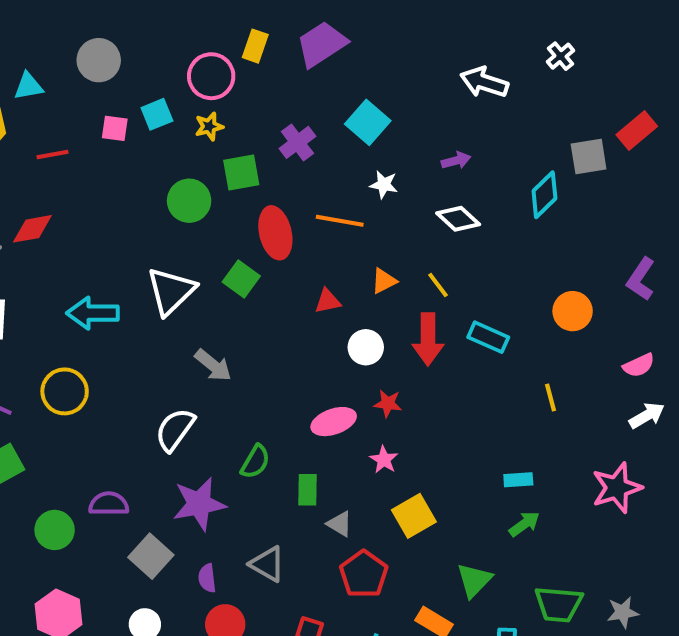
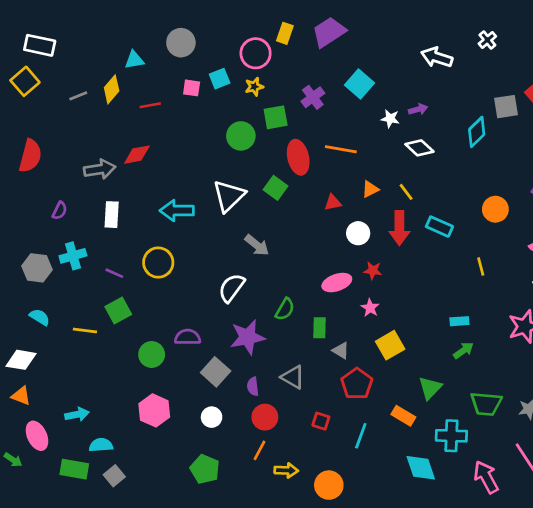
white star: (384, 185) -> (390, 119), moved

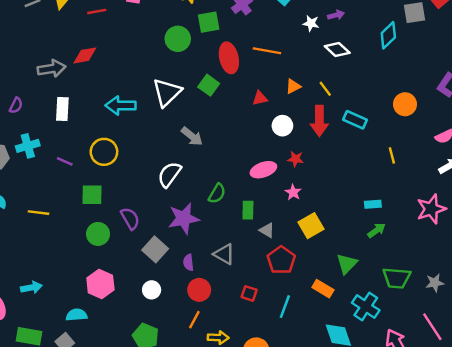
green square: (118, 311) -> (92, 195), moved, turned 30
purple semicircle: (188, 337) -> (130, 218), turned 60
cyan cross: (451, 436) -> (366, 307), turned 32
cyan semicircle: (101, 445) -> (77, 315), moved

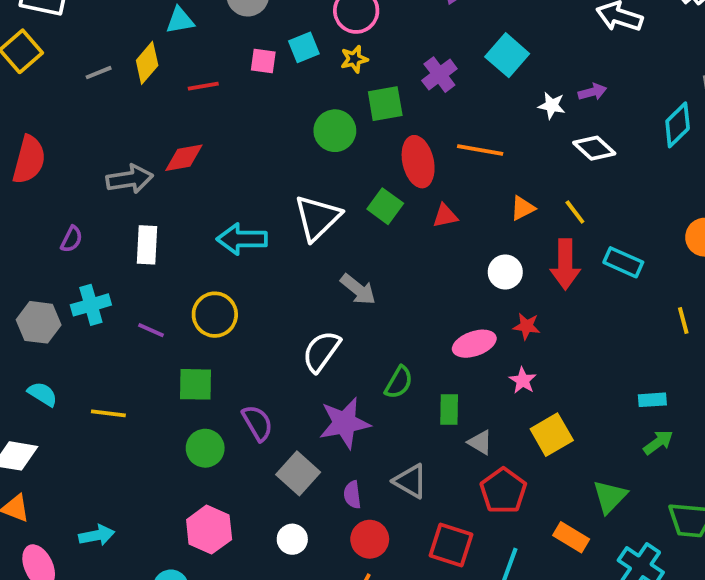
red triangle: (260, 98) -> (445, 216), moved
red square: (249, 293) -> (451, 545), size x1.6

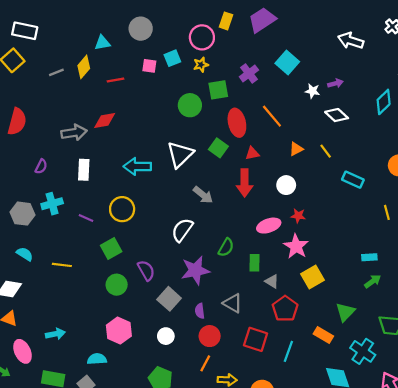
orange line: (480, 150) -> (272, 116), turned 40
red arrow: (565, 264) -> (245, 183), moved
pink star: (523, 380) -> (296, 246), size x1.6
green square: (195, 384) -> (111, 249), turned -30

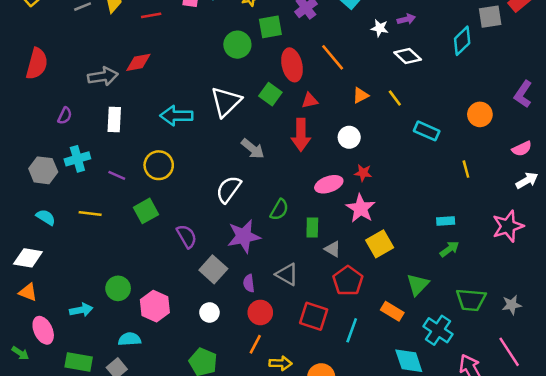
yellow line: (62, 265) -> (90, 213), moved
green circle: (117, 285) -> (118, 288), moved

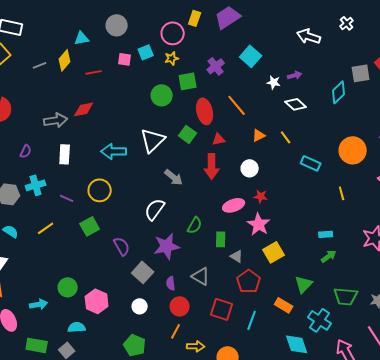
orange circle: (480, 114) -> (353, 150), size x1.4
yellow line: (90, 213) -> (46, 228), turned -42

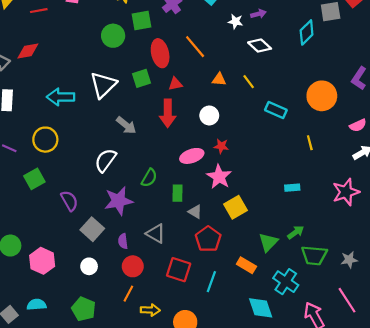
green square: (188, 134) -> (141, 78), turned 36
orange triangle: (259, 135) -> (219, 79), turned 32
green arrow: (329, 256) -> (296, 232), moved
cyan semicircle: (77, 327) -> (37, 305), moved

